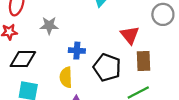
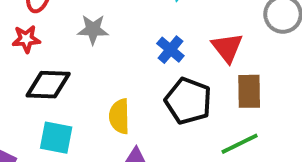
blue cross: (77, 51) -> (170, 50), moved, turned 35

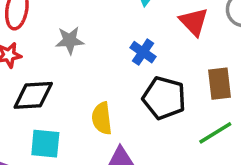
red triangle: (227, 48) -> (194, 22), moved

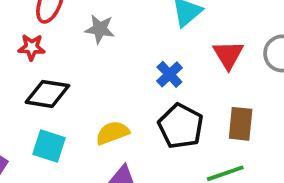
gray star: (70, 40) -> (100, 29), moved
yellow semicircle: (102, 118) -> (112, 133), turned 64

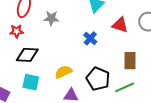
red triangle: (228, 55) -> (120, 25), turned -36
black pentagon: (181, 126) -> (98, 79), moved

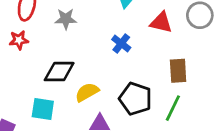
black diamond: (27, 55) -> (59, 72), moved
green line: (125, 87) -> (173, 108), turned -36

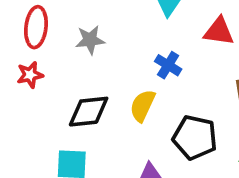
yellow semicircle: (87, 92) -> (142, 106), moved, turned -30

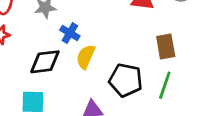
blue cross: (168, 65) -> (70, 33), moved

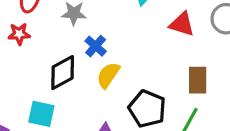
black diamond: (45, 62) -> (63, 73), turned -32

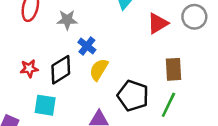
red triangle: (182, 24) -> (158, 23), turned -45
red star: (19, 34) -> (29, 69), moved

